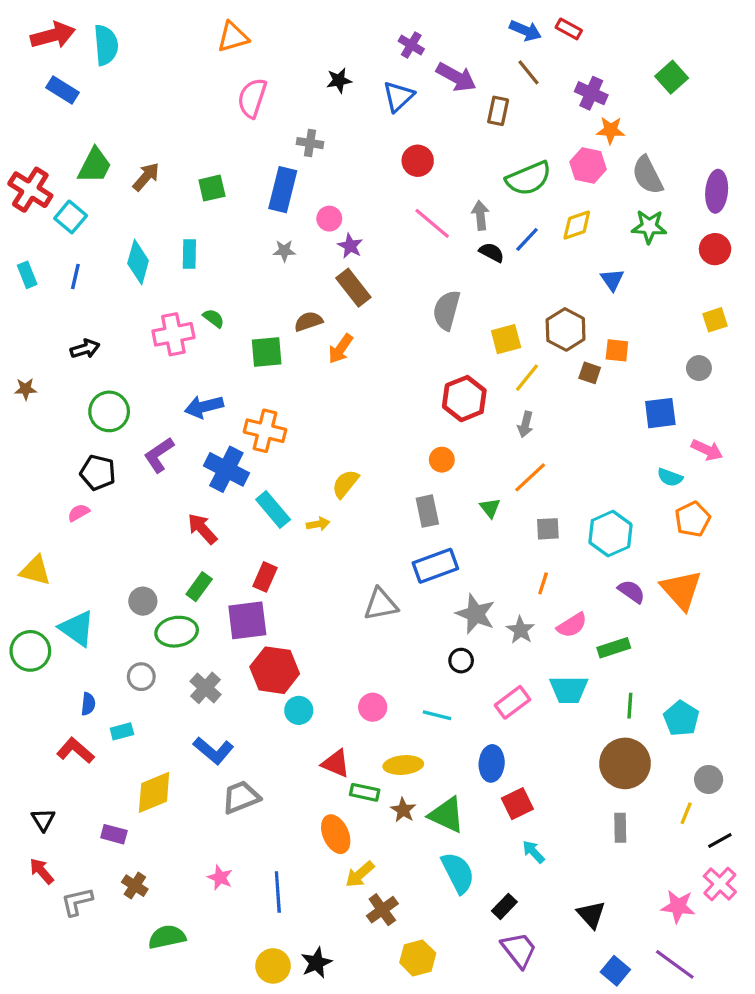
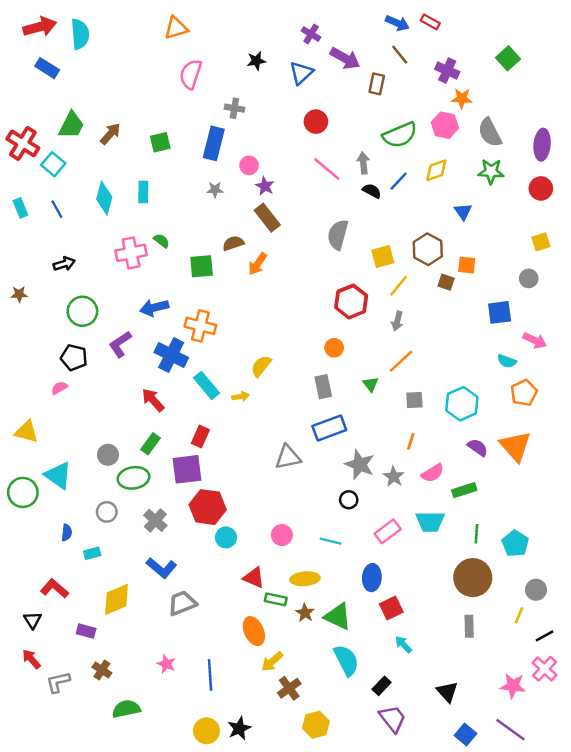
blue line: (75, 276) -> (57, 209), turned -42
red L-shape: (75, 751) -> (54, 589), moved

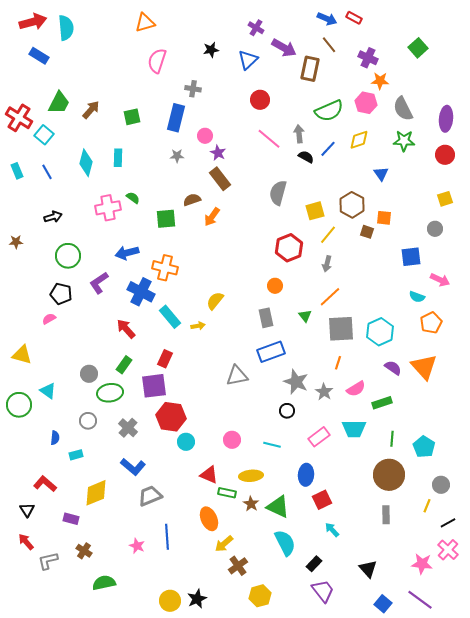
brown rectangle: (377, 84) -> (310, 69), size x1.4
gray square: (414, 400) -> (341, 329), size x1.8
cyan triangle: (58, 475) -> (48, 391), size x0.7
blue line: (210, 675) -> (167, 537), moved

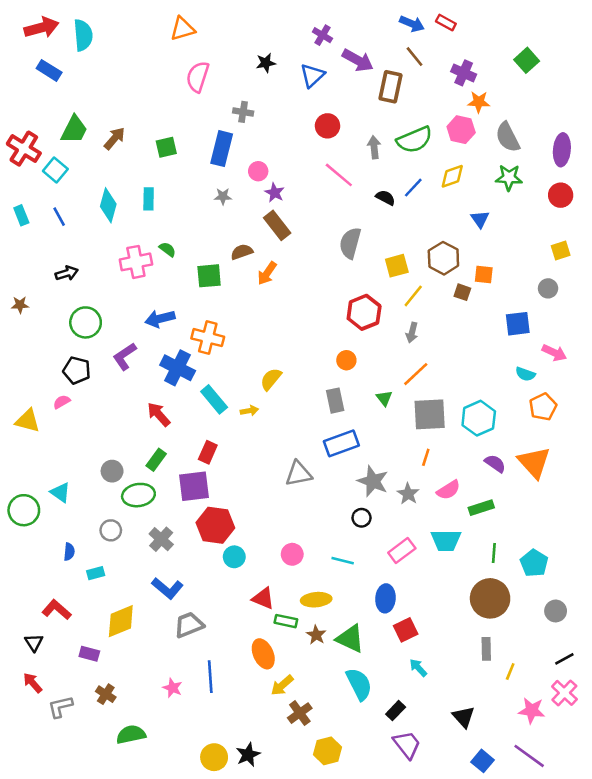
gray arrow: (299, 134) -> (374, 147), moved
yellow triangle: (22, 355) -> (28, 421), moved
yellow line: (427, 506) -> (510, 671), moved

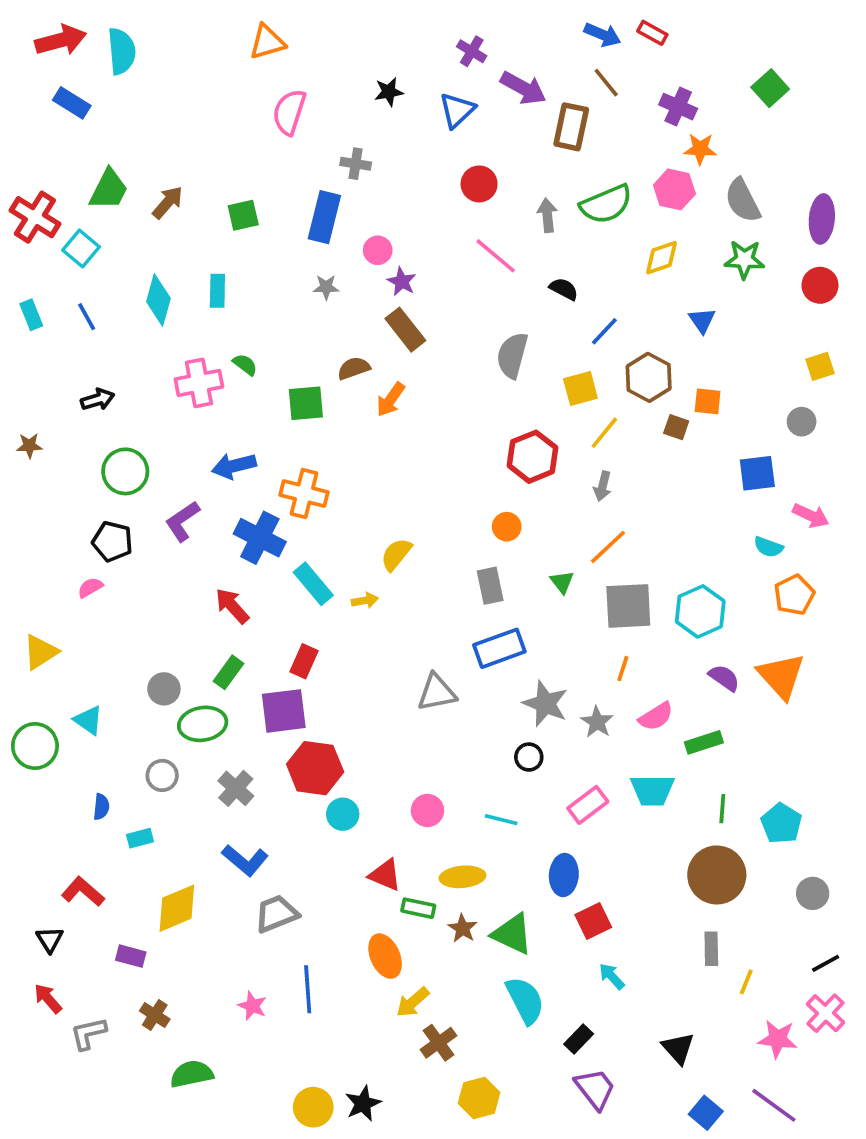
blue line: (413, 188) -> (604, 331), moved
yellow triangle: (28, 421) -> (40, 652), moved, turned -48

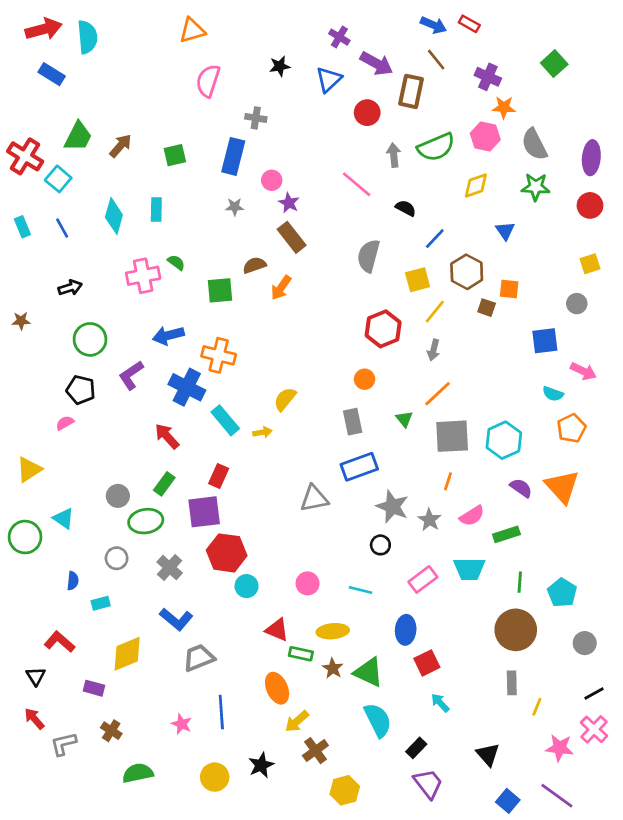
red circle: (479, 184) -> (367, 113), moved
black star: (363, 1103) -> (261, 765), moved
yellow circle: (313, 1107) -> (215, 777), moved

